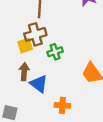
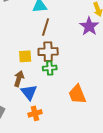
brown cross: (35, 34) -> (48, 52), moved
orange cross: (62, 105) -> (35, 113), moved, turned -32

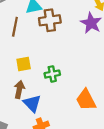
brown line: (46, 27) -> (15, 27), moved
brown cross: (48, 52) -> (50, 20), moved

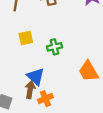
brown arrow: (19, 90) -> (30, 90), moved

